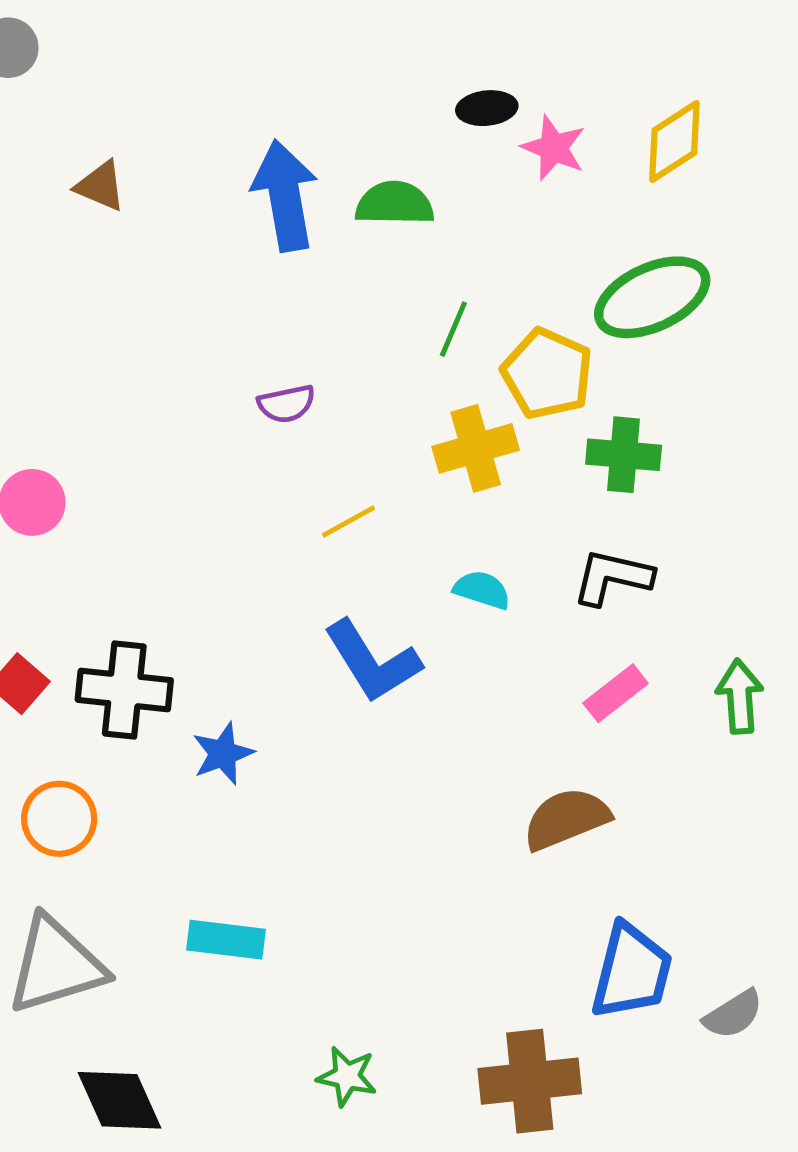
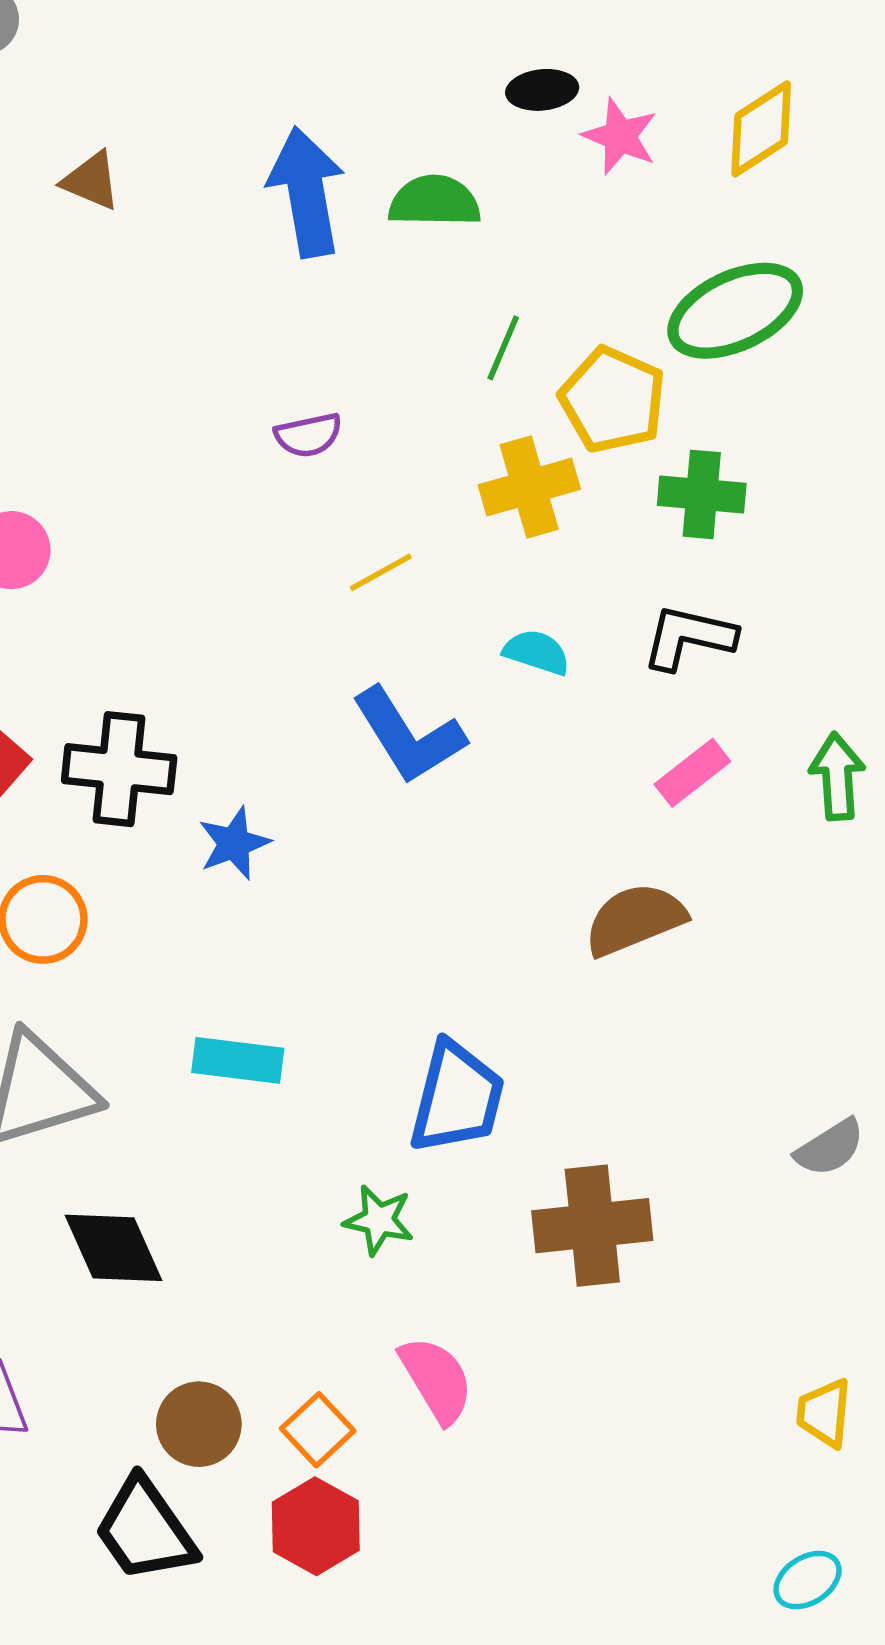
blue trapezoid: (631, 971) -> (457, 1098), moved

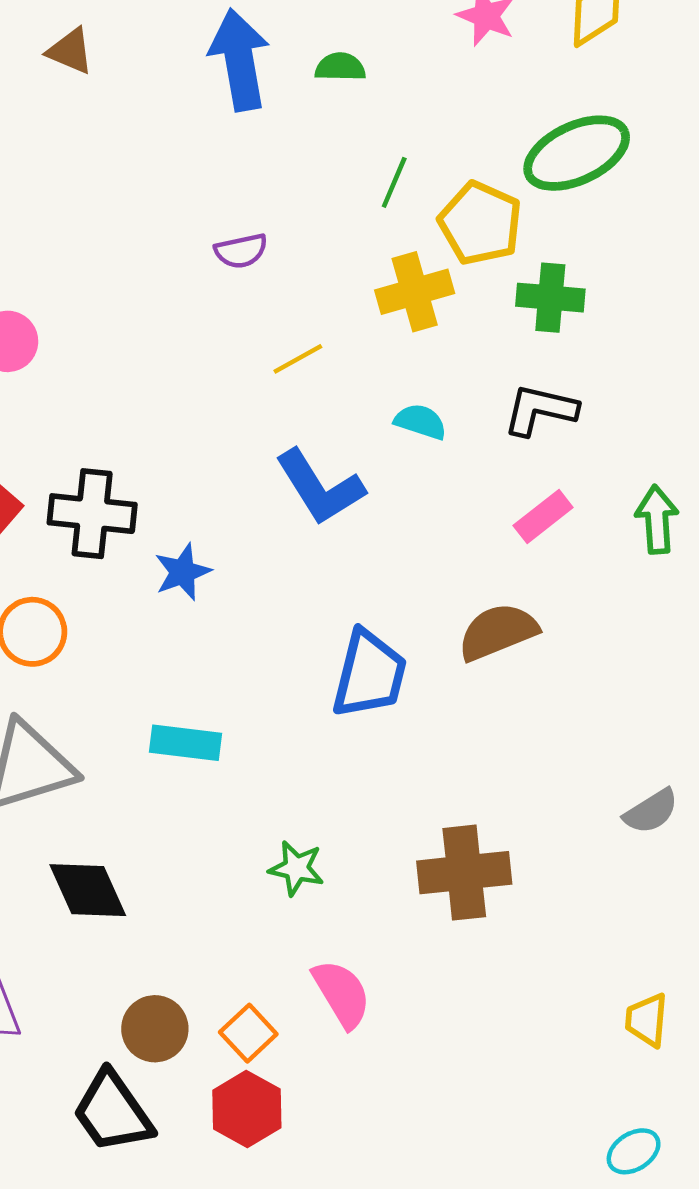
green semicircle: (435, 201) -> (340, 67), size x0.7
blue trapezoid: (457, 1098) -> (369, 674), moved

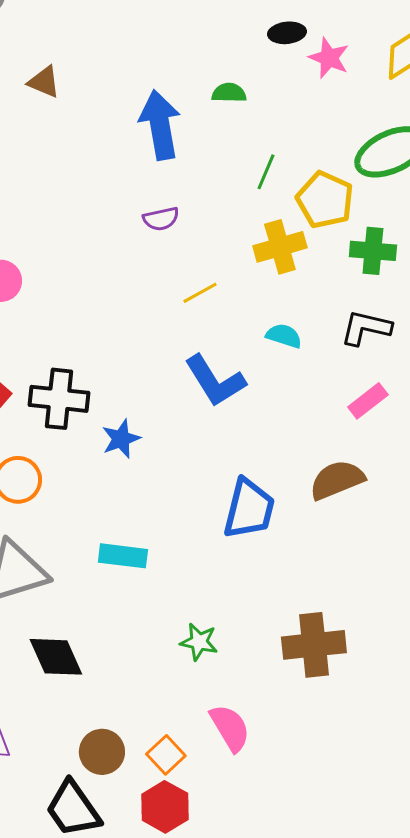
blue arrow: (240, 60) -> (160, 125), moved

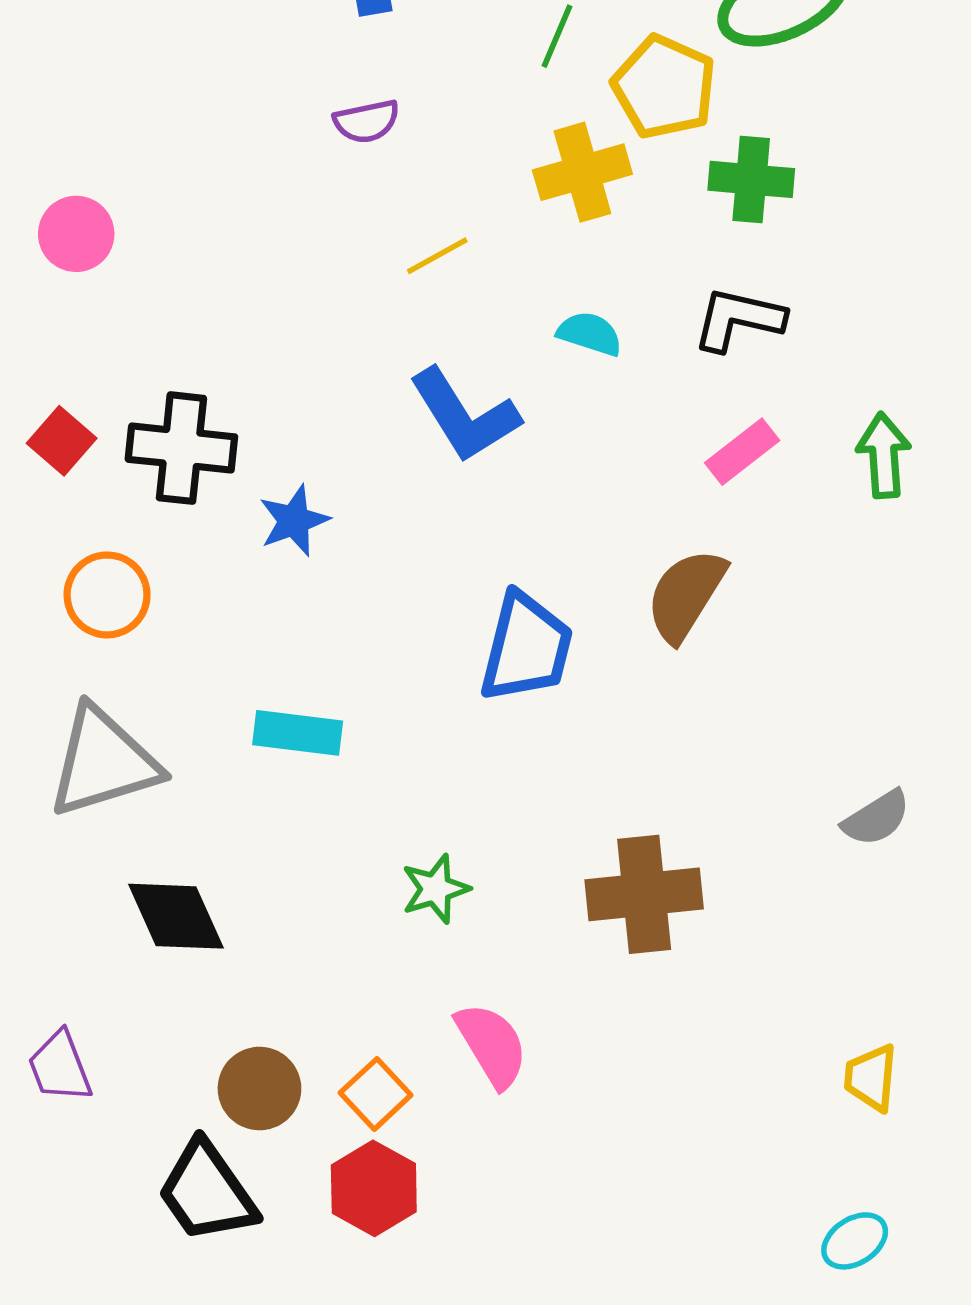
brown semicircle: (337, 480) -> (686, 595), turned -36
green star: (199, 642) -> (435, 889), turned -30

